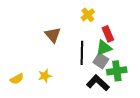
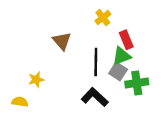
yellow star: (45, 76) -> (36, 80), moved
yellow semicircle: (17, 79) -> (20, 102), moved, turned -144
black L-shape: (98, 83) -> (95, 97), moved

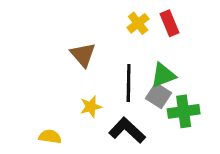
red rectangle: (126, 40) -> (169, 23), moved
yellow star: (36, 80) -> (91, 107), moved
yellow semicircle: (20, 102) -> (50, 137), moved

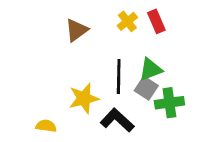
brown triangle: (83, 55) -> (77, 30), moved, turned 35
yellow star: (91, 107) -> (84, 98), size x1.5

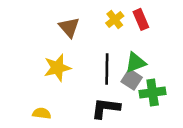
brown triangle: (77, 30) -> (69, 27), turned -35
yellow star: (84, 98) -> (57, 68), moved
black L-shape: (117, 120) -> (106, 108), turned -36

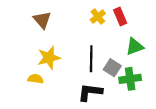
brown triangle: (69, 27) -> (42, 20), moved
green triangle: (136, 63) -> (135, 47), moved
yellow semicircle: (42, 113) -> (36, 79), moved

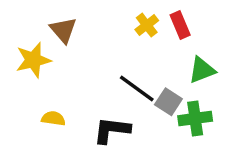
yellow star: (49, 58) -> (33, 60), moved
black line: (91, 59) -> (137, 88), turned -55
black L-shape: (90, 92) -> (112, 130), moved

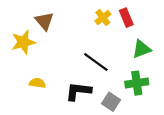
gray square: (168, 102) -> (111, 102), moved

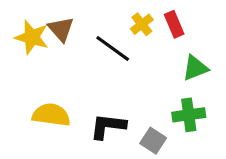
yellow star: (23, 42) -> (32, 37), moved, turned 30
black line: (96, 62) -> (113, 49), moved
yellow semicircle: (37, 83) -> (51, 115), size x1.6

